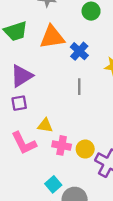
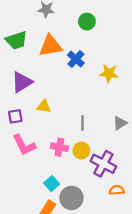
gray line: (79, 87) -> (82, 123), moved
purple square: (19, 103) -> (15, 116), moved
yellow triangle: (45, 125) -> (44, 106), moved

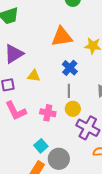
orange triangle: (51, 46) -> (62, 37), moved
blue cross: (76, 59) -> (70, 68), moved
yellow circle: (81, 151) -> (73, 109), moved

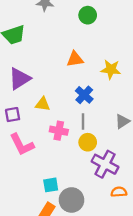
orange triangle: (62, 37) -> (75, 59), size x0.7
pink cross: (48, 113) -> (59, 131), moved
cyan square: (41, 146) -> (51, 185), turned 32

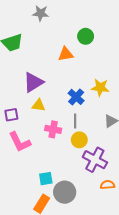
green circle: (88, 15) -> (86, 36), moved
orange triangle: (75, 59) -> (66, 54), moved
yellow star: (111, 69) -> (100, 88), moved
purple triangle: (20, 79) -> (33, 82), moved

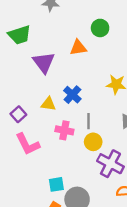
purple triangle: (33, 82) -> (44, 62), moved, turned -35
blue cross: (76, 97) -> (72, 95), moved
purple square: (11, 115) -> (18, 114), turned -32

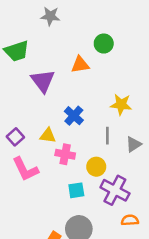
yellow triangle: (48, 104) -> (48, 136), moved
gray line: (89, 121) -> (107, 136), moved
cyan square: (56, 184) -> (76, 190), moved

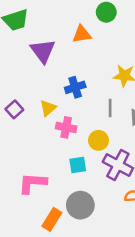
blue cross: (74, 116) -> (75, 87), turned 30
yellow triangle: (48, 136) -> (48, 108), turned -49
pink L-shape: (25, 169) -> (32, 183), moved, turned 120

